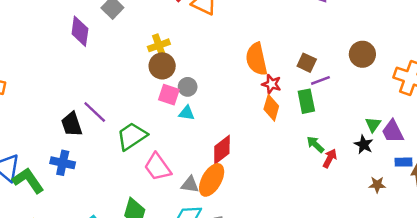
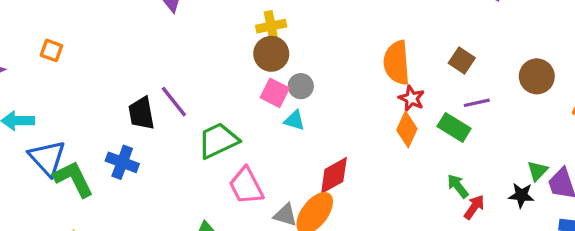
brown square: (307, 63) -> (462, 61), moved
green rectangle: (306, 101) -> (454, 127), turned -55
black star: (364, 145) -> (521, 195), turned -30

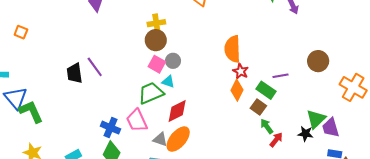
brown square: (462, 61) -> (258, 107), moved
green trapezoid: (218, 140) -> (151, 93), moved
blue cross: (122, 162) -> (111, 128), moved
green triangle: (537, 171) -> (316, 119), size x1.5
red diamond: (334, 175) -> (177, 111), moved

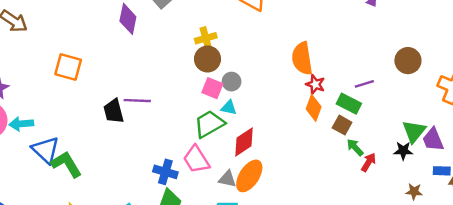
orange square: (21, 32) -> (68, 67), moved, size x1.6
purple line: (95, 67) -> (137, 101), turned -45

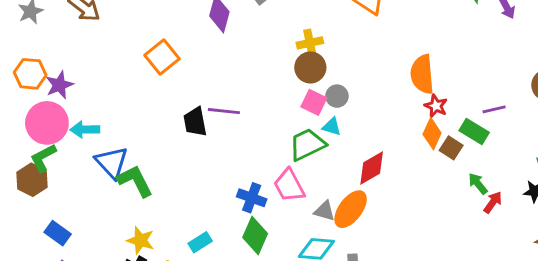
orange square: (68, 67) -> (162, 57), moved, turned 32
brown square: (342, 125) -> (451, 148), moved
red diamond: (244, 142) -> (372, 168), moved

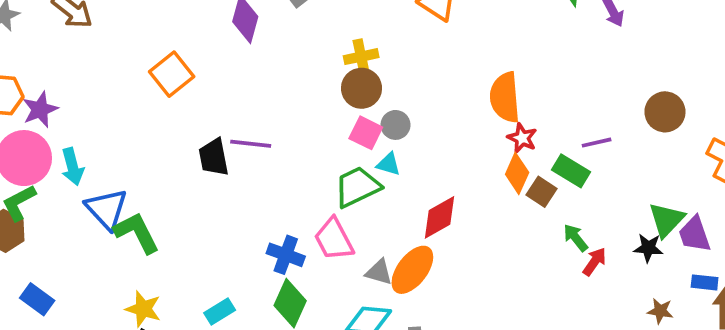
cyan arrow: (85, 130) -> (72, 167), turned -104

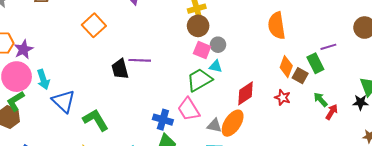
red star: (522, 138) -> (283, 98), moved
green rectangle: (571, 171) -> (315, 63), turned 36
green L-shape: (137, 233) -> (96, 120), moved

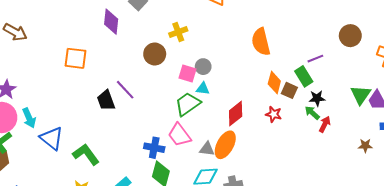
orange square: (94, 25) -> (76, 58), turned -35
brown circle: (198, 26) -> (155, 54), moved
purple line: (140, 60) -> (125, 90), turned 50
black star: (361, 102) -> (317, 98), moved

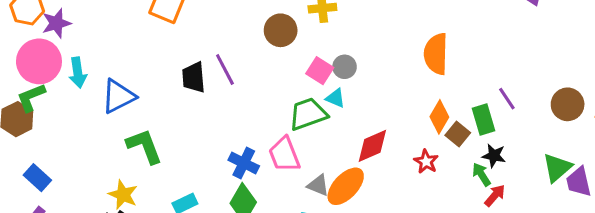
brown circle: (350, 36) -> (568, 104), moved
purple line: (315, 59) -> (507, 99), turned 63
blue triangle: (52, 138) -> (118, 96), moved, turned 40

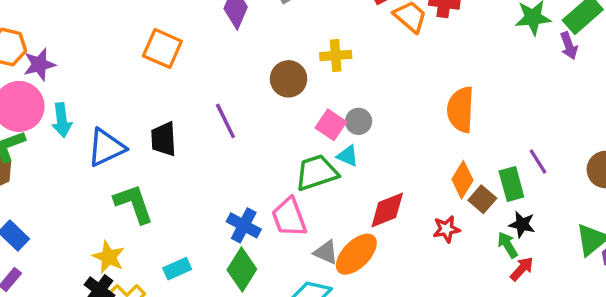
black trapezoid: (194, 77) -> (164, 139), moved
red star: (426, 162) -> (446, 229), turned 30

